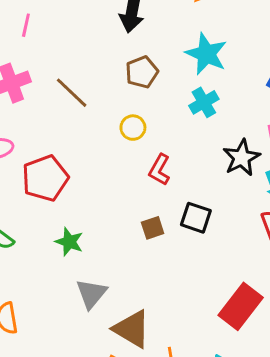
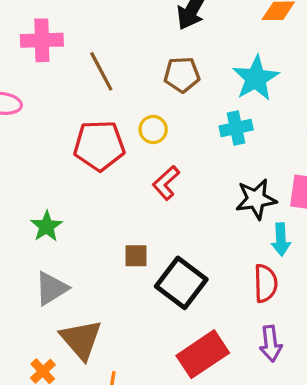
red pentagon: (45, 178) -> (99, 146), moved
black square: (196, 218) -> (181, 283), moved, size x1.4
brown square: (153, 228) -> (136, 256), moved

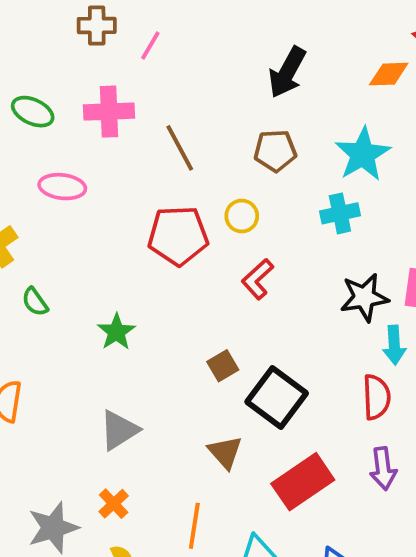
brown square: (136, 256) -> (223, 366), turned -30
gray triangle: (51, 288) -> (119, 430), moved
brown triangle: (81, 339) -> (225, 452), moved, size x0.7

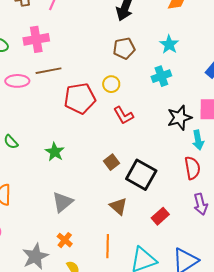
brown line: (180, 148) -> (49, 71), moved, turned -65
cyan star: (363, 154) -> (169, 44), size x0.7
red L-shape: (258, 279) -> (124, 115), turned -70
red rectangle: (303, 482) -> (160, 216), size x0.6

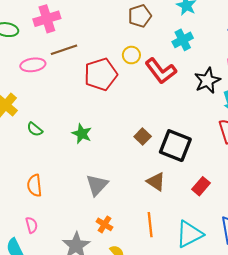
red L-shape: (124, 115) -> (161, 71), moved, size x1.4

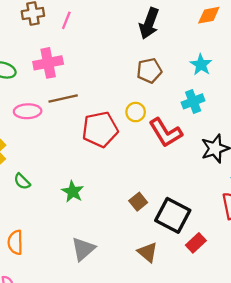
red rectangle: (201, 186) -> (196, 243), moved

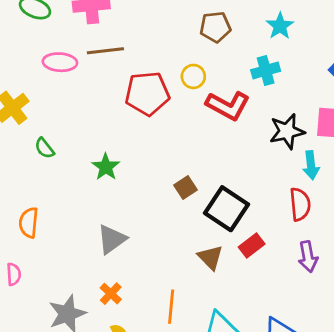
red L-shape: (166, 133) -> (228, 106), turned -36
brown triangle: (148, 252) -> (210, 257), moved

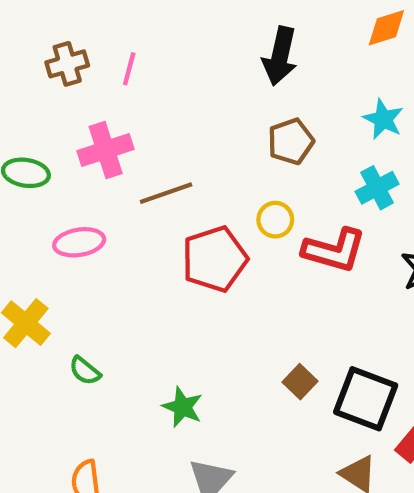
brown line: (105, 51) -> (166, 193), moved
green star: (106, 167) -> (183, 407), moved

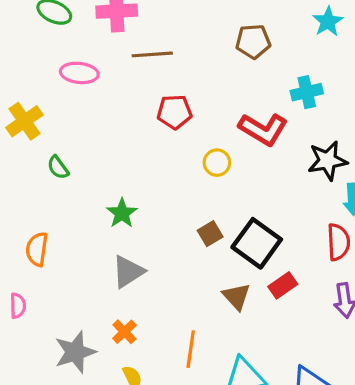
cyan star: (383, 119) -> (328, 22), moved
yellow circle: (275, 220) -> (217, 163), moved
red pentagon: (215, 259) -> (174, 112), size x0.7
brown square: (300, 382) -> (210, 234), moved

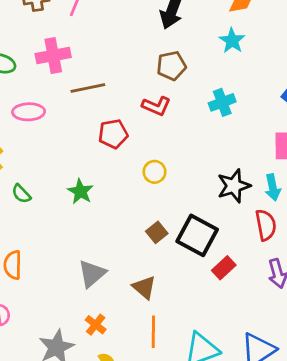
red L-shape: (263, 129) -> (156, 106), moved, size x0.7
black star: (327, 161) -> (234, 186), moved
green star: (122, 213) -> (80, 191), moved
brown triangle: (236, 296) -> (144, 287), moved

